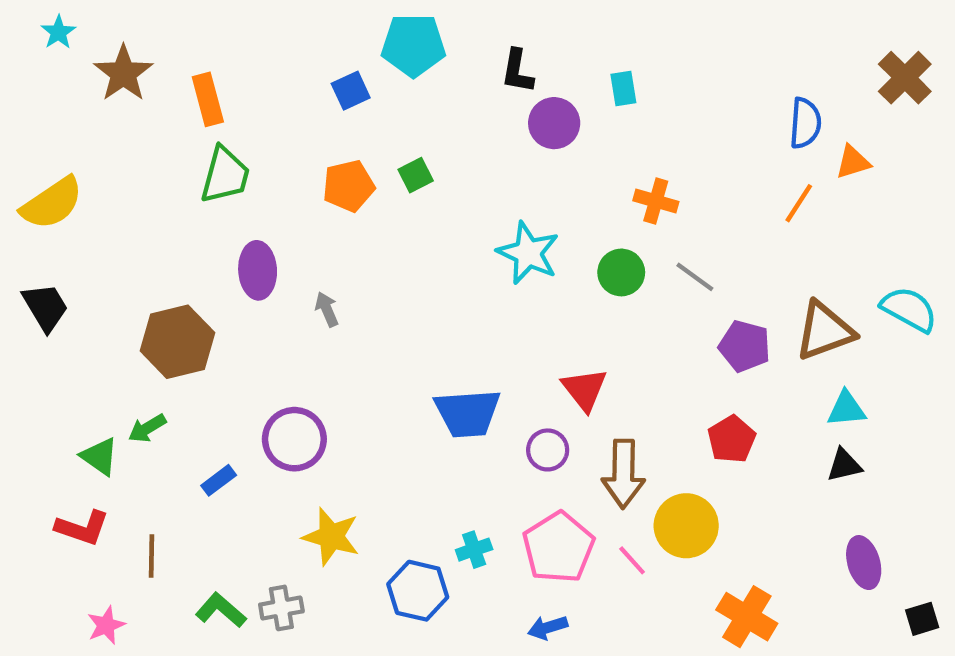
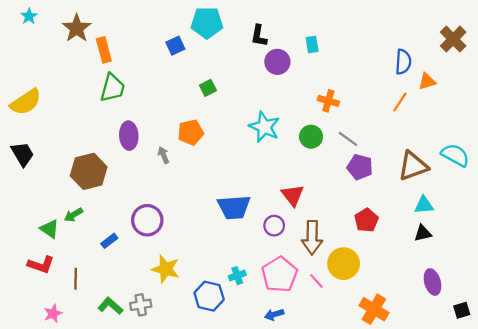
brown star: (123, 73) -> (77, 28), moved
orange pentagon: (348, 186) -> (191, 132), moved
purple pentagon: (745, 346) -> (360, 167), moved

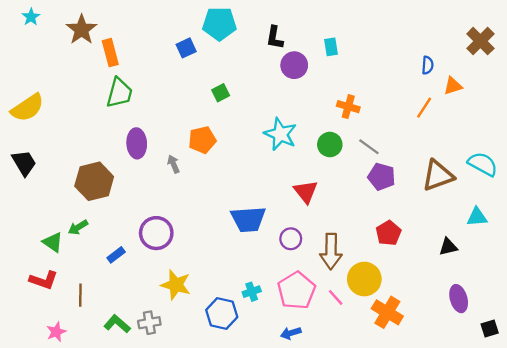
blue semicircle: (403, 62) -> (428, 65), size x0.7
red triangle: (293, 195) -> (306, 192), moved
cyan triangle: (424, 205) -> (477, 217), moved
orange cross: (374, 309) -> (387, 312), moved

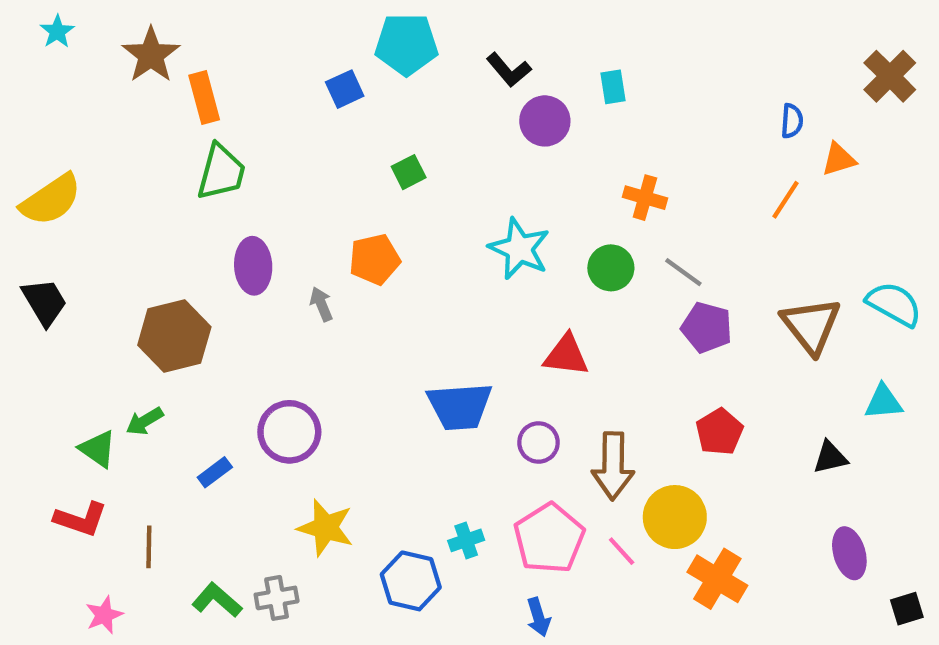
black L-shape: (275, 38) -> (509, 70), turned -50
brown triangle: (438, 176) -> (811, 325), turned -48
red triangle: (306, 192) -> (566, 355), turned -45
blue arrow: (291, 333) -> (538, 617), turned -90

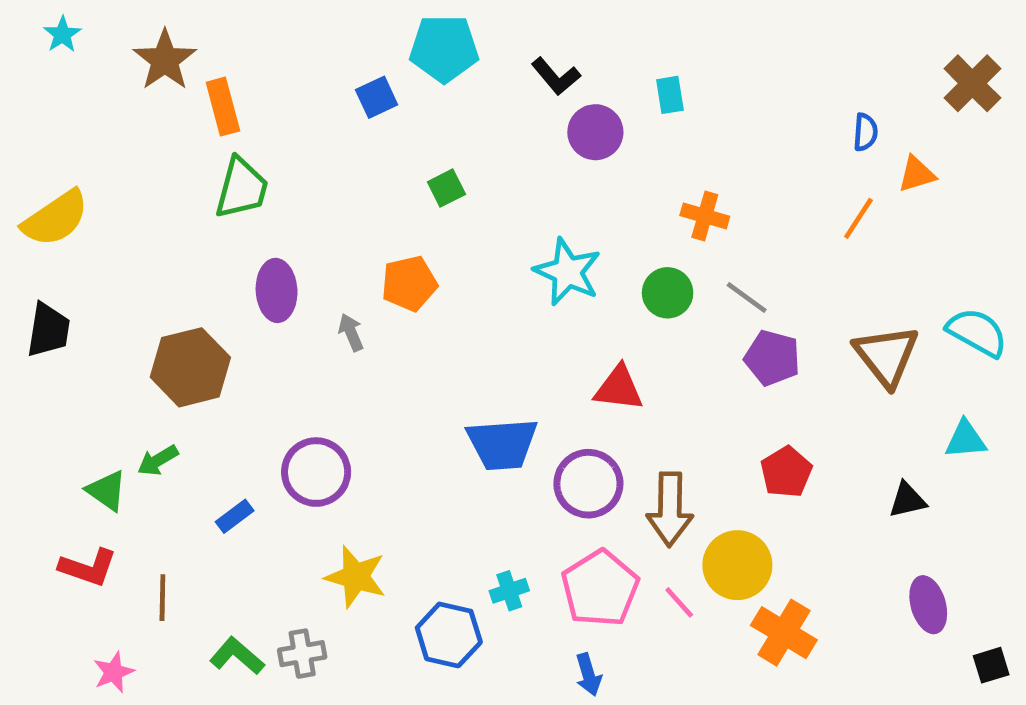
black trapezoid: (44, 302) -> (48, 330), turned 40
purple circle: (538, 442) -> (588, 484), size x1.5

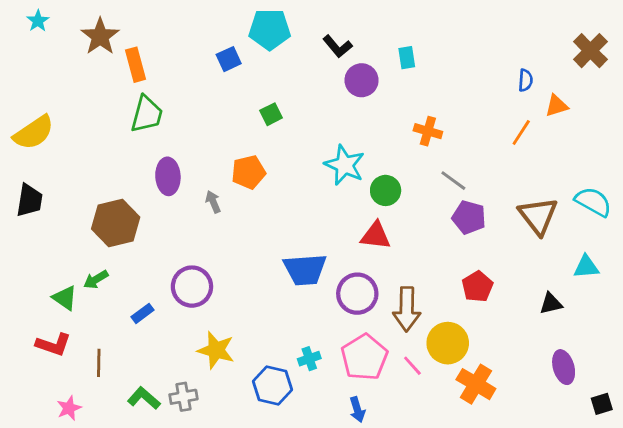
green circle: (668, 293) -> (386, 190), moved

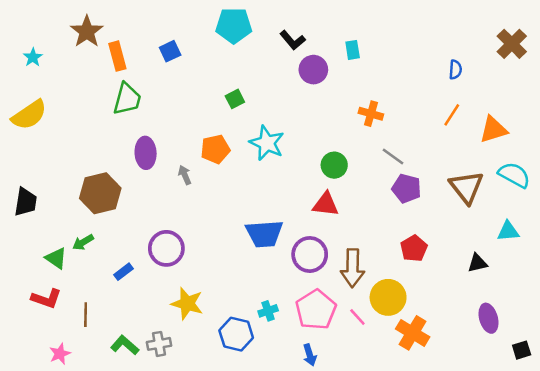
cyan star: (38, 21) -> (33, 57), moved
blue square: (229, 59) -> (170, 51), moved
orange triangle: (557, 106) -> (493, 130), moved, size x1.4
cyan star: (345, 165) -> (267, 143), moved
black trapezoid: (29, 200) -> (26, 202), moved

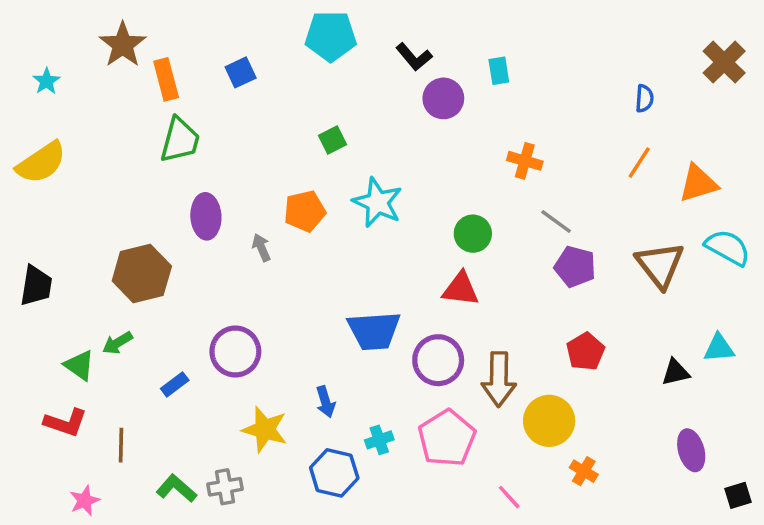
cyan triangle: (508, 231) -> (719, 348), moved
pink line: (357, 317) -> (509, 497), moved
orange cross: (413, 333) -> (584, 471), size x0.6
blue arrow: (310, 355) -> (325, 402), moved

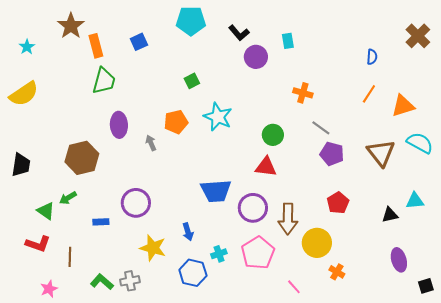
blue rectangle: (175, 384) -> (101, 222), turned 35

